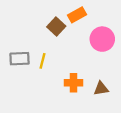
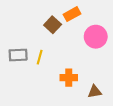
brown triangle: (101, 88) -> (95, 92), moved

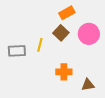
brown square: (53, 25) -> (61, 33), moved
yellow line: (40, 57) -> (40, 45), moved

